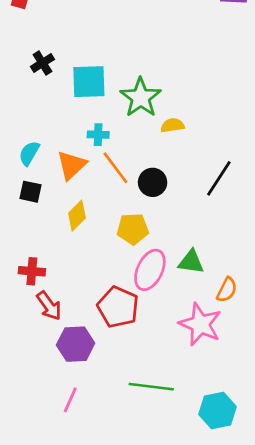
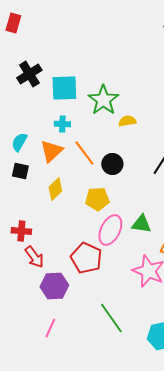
black cross: (42, 63) -> (29, 74), size x1.4
cyan cross: (98, 135) -> (62, 124), moved
green line: (151, 387) -> (111, 318), turned 48

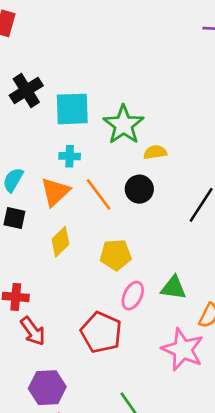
black circle: (112, 164) -> (139, 189), moved
pink ellipse: (110, 230) -> (133, 296), size x0.7
purple hexagon: (54, 286) -> (47, 388), moved

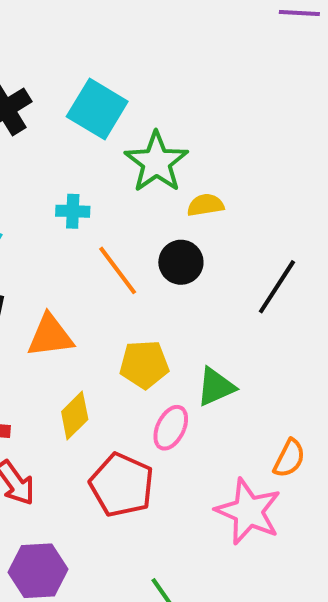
cyan square: (72, 109) -> (97, 109), moved, turned 33
orange triangle: (55, 192) -> (50, 336), moved, turned 36
yellow diamond: (60, 242) -> (75, 415), moved
green triangle: (174, 288) -> (216, 387), moved, turned -32

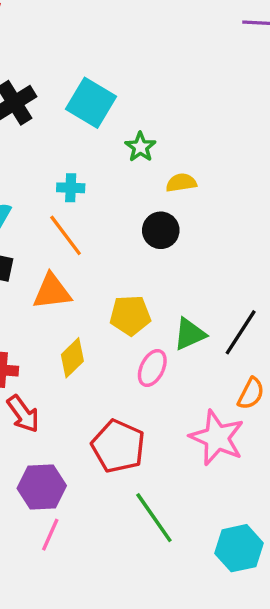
green star: (156, 162) -> (140, 147), size x0.6
orange line: (118, 270) -> (66, 235), moved
black line: (277, 287) -> (241, 332), moved
red pentagon: (122, 485) -> (118, 446), moved

